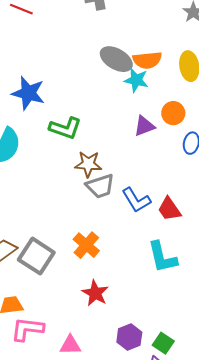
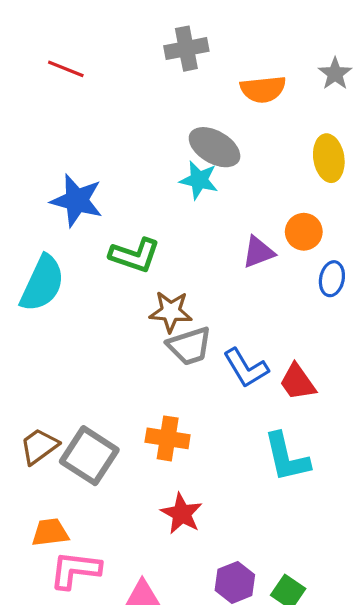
orange semicircle: (147, 60) -> (263, 89), moved
cyan star: (136, 80) -> (199, 180), moved
orange cross: (86, 245) -> (168, 438), turned -32

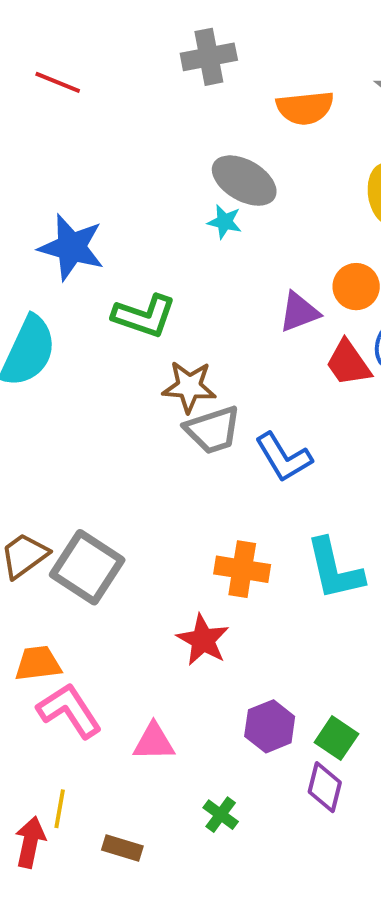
cyan star: (199, 180) -> (225, 222), size x0.7
red trapezoid: (297, 382) -> (348, 363), moved
orange cross: (168, 438) -> (242, 569), moved
pink L-shape: (75, 570) -> (69, 711), turned 50

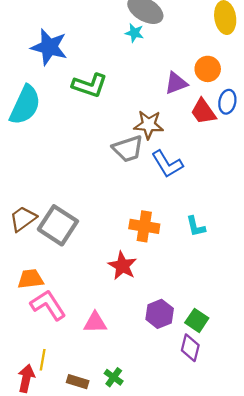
brown star: (189, 387) -> (149, 125), moved
cyan L-shape: (334, 569) -> (196, 226), size x0.6
green cross: (221, 815) -> (114, 377), moved

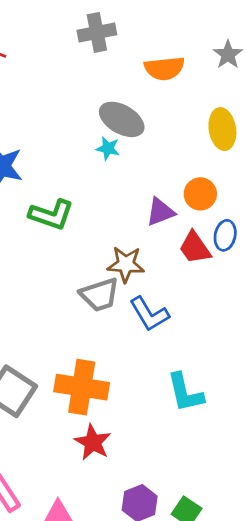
orange cross: (144, 226) -> (82, 387), moved, size x1.4
cyan L-shape: (196, 226) -> (185, 393), size x1.5

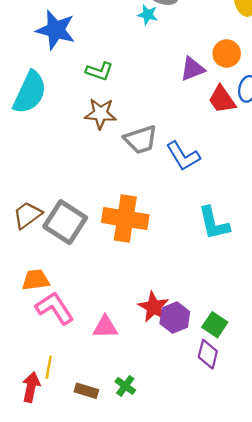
green L-shape: (51, 215) -> (99, 71), size x0.7
brown star: (126, 264) -> (101, 114), moved
red star: (93, 442) -> (154, 307), moved

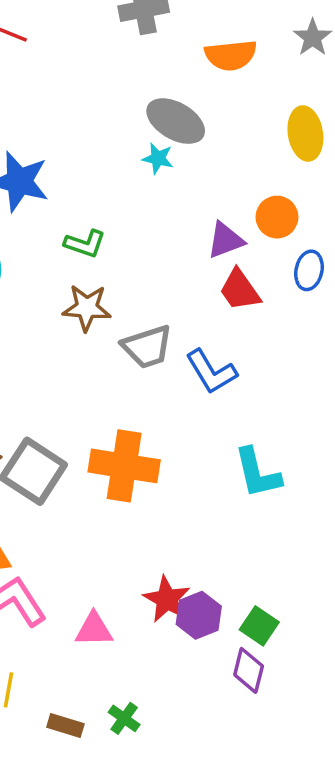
red trapezoid: (222, 99) -> (240, 290), moved

